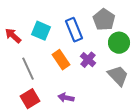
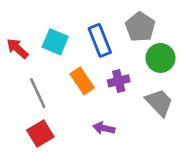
purple cross: (88, 60) -> (119, 81), turned 35
purple arrow: (66, 98) -> (104, 128), moved

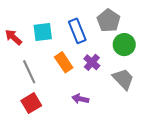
cyan square: (55, 42) -> (43, 32), turned -30
purple cross: (119, 81) -> (92, 62), turned -35

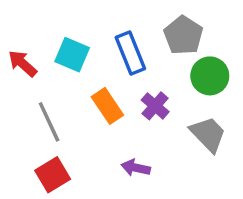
cyan square: (43, 32) -> (72, 55), turned 30

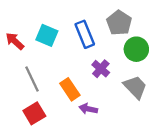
orange rectangle: (107, 106) -> (70, 89), moved

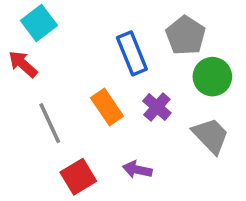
cyan square: (47, 35) -> (39, 23), moved, turned 30
orange rectangle: (70, 89) -> (107, 107), moved
red square: (34, 113) -> (78, 177), moved

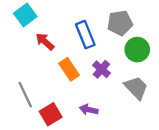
gray pentagon: (186, 36) -> (120, 23), turned 30
red arrow: (23, 64) -> (45, 41), moved
gray line: (50, 123) -> (25, 95), moved

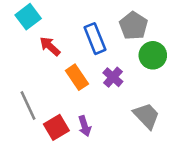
gray pentagon: (120, 23) -> (134, 26), turned -30
gray trapezoid: (136, 88) -> (146, 116), moved
purple arrow: (89, 110) -> (85, 126), moved, turned -120

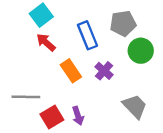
cyan square: (28, 17) -> (41, 15), moved
gray pentagon: (134, 26) -> (123, 23), turned 30
gray line: (28, 105) -> (26, 97), turned -64

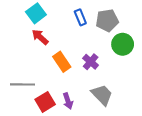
blue rectangle: (87, 35) -> (80, 17), moved, size x0.7
gray trapezoid: (135, 106) -> (102, 95), moved

